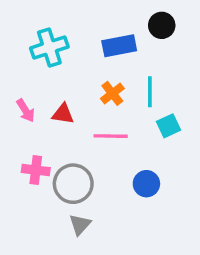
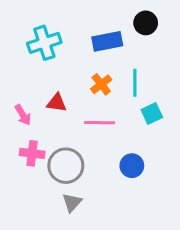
pink arrow: (26, 110) -> (23, 115), moved

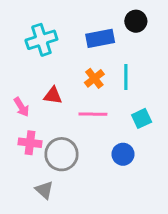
cyan square: (152, 113) -> (142, 118), moved
gray triangle: (72, 202) -> (44, 190), moved, turned -30

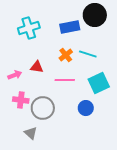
black circle: (136, 21) -> (95, 15), size x1.5
cyan line: (126, 77) -> (88, 54), turned -72
pink arrow: (21, 107) -> (15, 75), turned -80
cyan square: (142, 118) -> (99, 83), size x1.5

